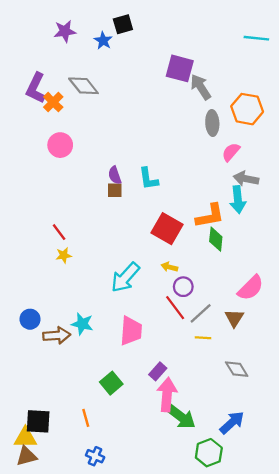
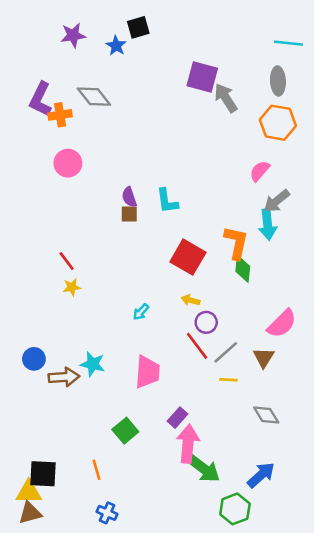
orange cross: (53, 102) -> (60, 115), turned 36
gray ellipse: (212, 123) -> (278, 81), moved
gray arrow: (246, 179) -> (277, 201), turned -50
orange L-shape: (210, 216) -> (236, 243), turned -68
cyan arrow: (125, 277) -> (141, 312), size x0.5

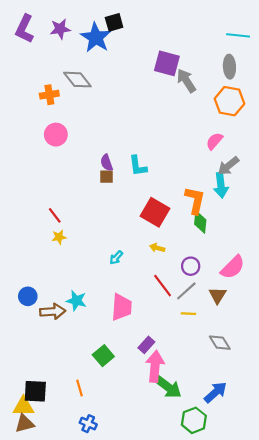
blue star: (116, 46) -> (96, 38), size x1.8
purple L-shape: (40, 99) -> (25, 29), moved
purple circle: (206, 322) -> (191, 266), moved

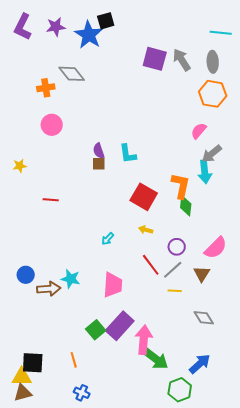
gray arrow: (186, 81) -> (182, 60), moved
red line: (55, 215) -> (51, 200), turned -49
yellow star: (59, 237) -> (20, 166), moved
purple rectangle: (146, 345) -> (120, 326), moved, size x1.8

